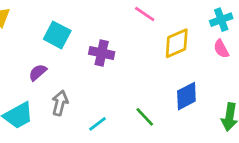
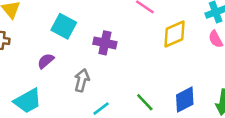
blue diamond: (186, 96) -> (185, 100), moved
gray arrow: (60, 103) -> (82, 80), moved

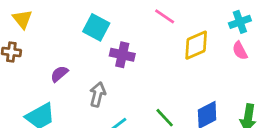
cyan square: (64, 26) -> (96, 27), moved

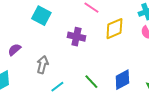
purple cross: (122, 55) -> (76, 37), moved

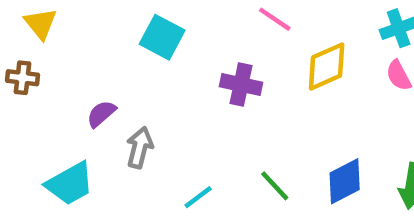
gray arrow: (42, 65) -> (140, 148), moved

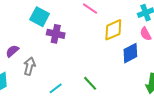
purple cross: (241, 84) -> (56, 34), moved
blue diamond: (345, 181) -> (130, 53), moved

